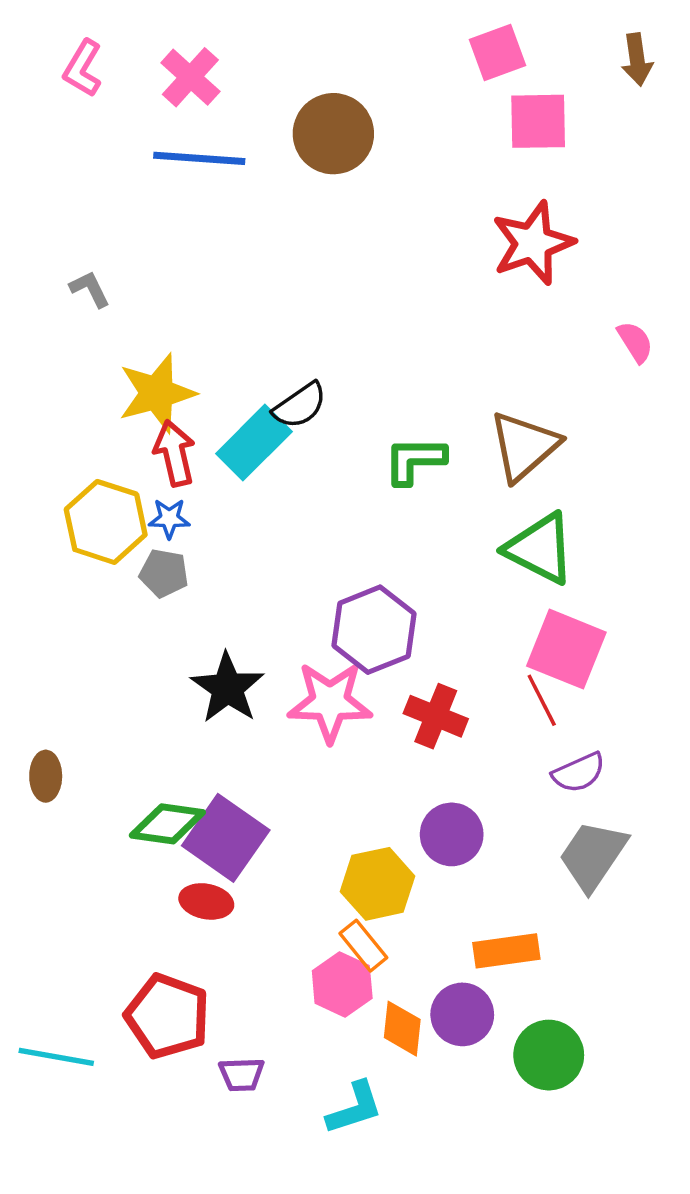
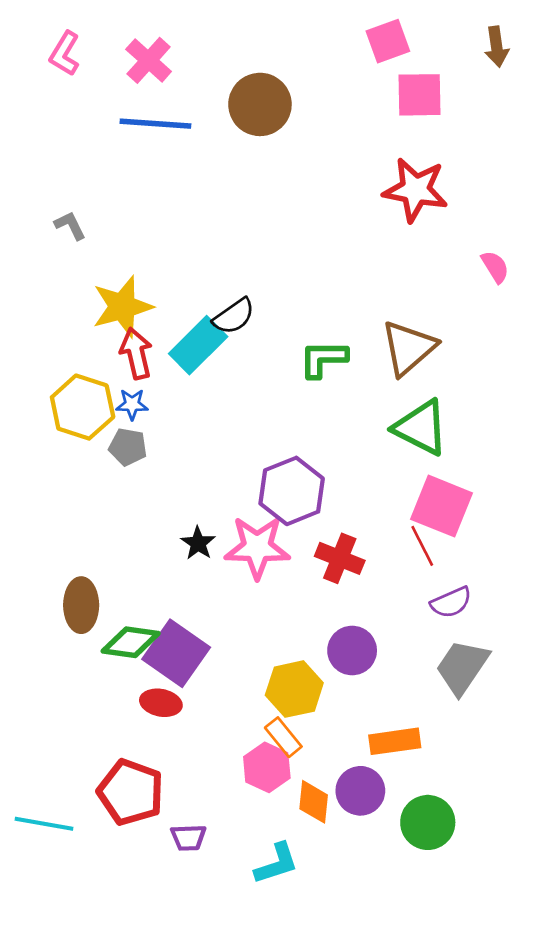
red star: (533, 243) -> (415, 190), turned 30
black star: (227, 688) -> (198, 543), moved, size x0.6
brown ellipse: (46, 776) -> (81, 605), moved, size x1.4

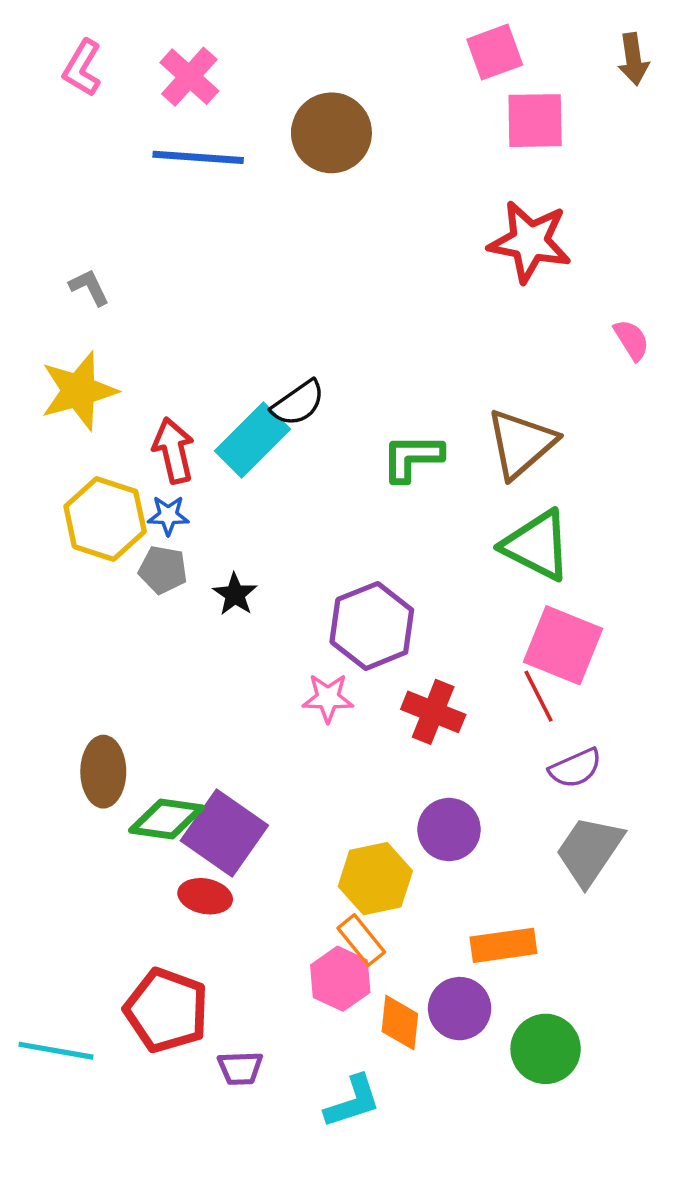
yellow star: (122, 307) -> (79, 391), moved
black star: (198, 543) -> (235, 594), moved
pink star: (257, 547) -> (328, 698), size x0.6

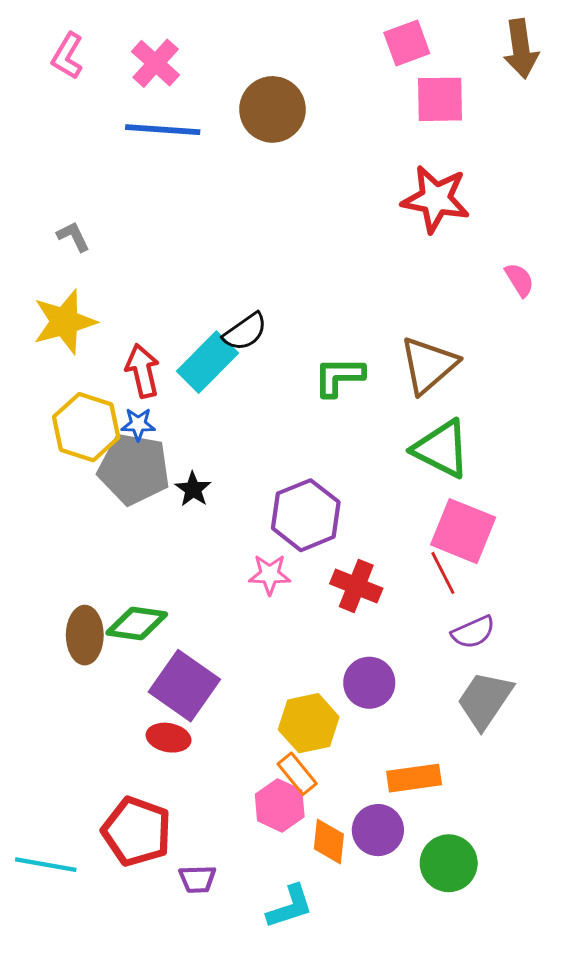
brown arrow: (633, 59) -> (521, 49), size x1.4
gray pentagon: (163, 570) -> (134, 469), size x1.8
green diamond: (166, 819) -> (137, 624), moved

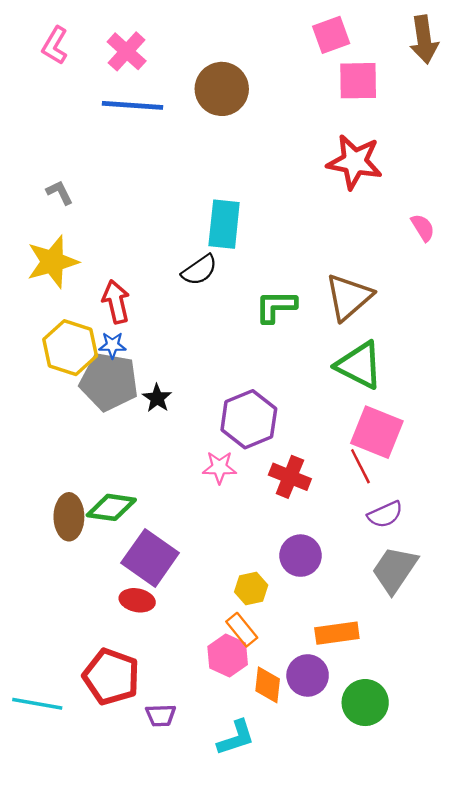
cyan rectangle: (208, 362) -> (224, 224), moved, turned -39
yellow hexagon: (309, 723) -> (251, 589), size x0.7

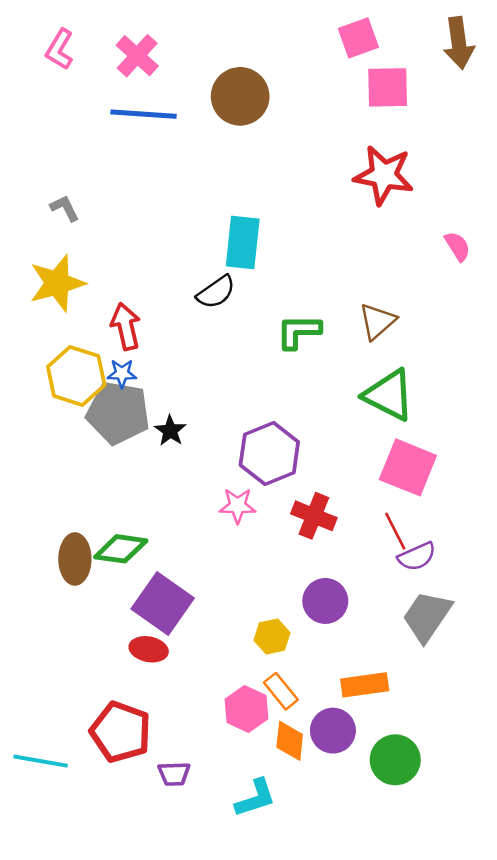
brown triangle: (349, 297) -> (377, 321), size x0.7
red line: (360, 466) -> (395, 531), moved
orange rectangle: (242, 630) -> (281, 691), moved

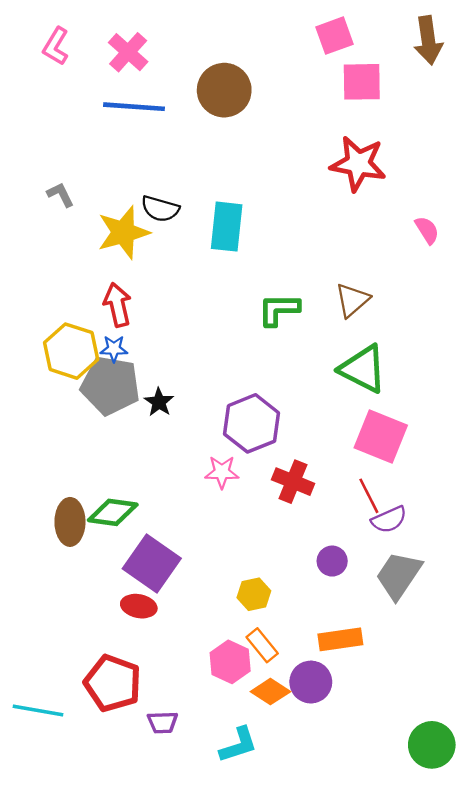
yellow star: (57, 283) -> (123, 232), moved
black semicircle: (216, 292) -> (160, 209), moved, turned 51
purple circle: (325, 601) -> (332, 561), moved, size x0.7
orange diamond: (290, 741) -> (270, 692), turned -63
green circle: (395, 760) -> (432, 745), moved

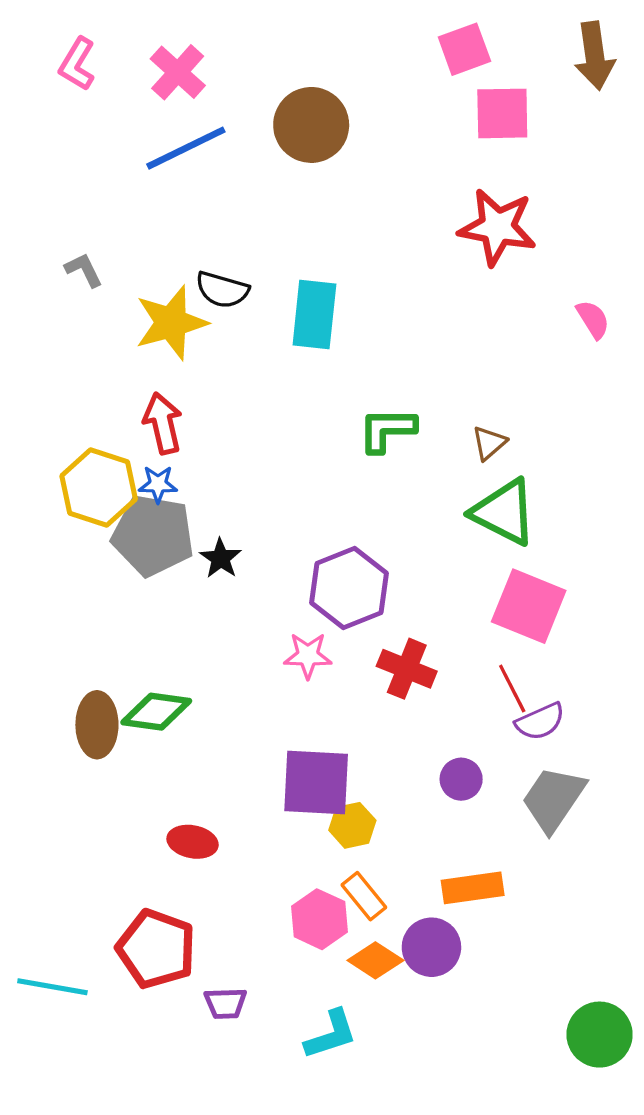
blue line: (134, 107) -> (186, 148), turned -30
brown triangle: (352, 300) -> (489, 443), moved, size x0.7
purple square: (152, 563) -> (316, 782), moved, turned -32

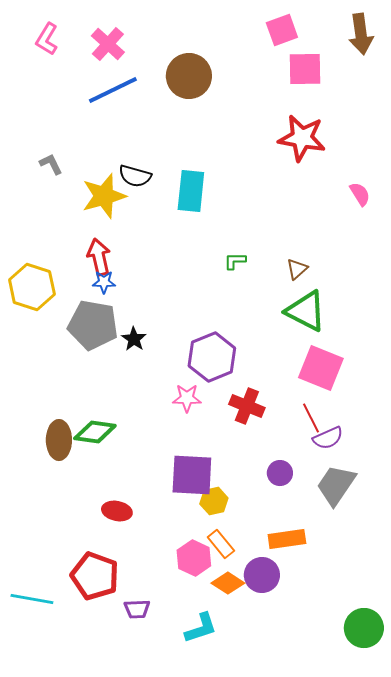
green L-shape: (387, 430) -> (235, 261), size x0.6
blue star: (158, 484) -> (104, 282), moved
yellow hexagon: (99, 487) -> (32, 287), moved

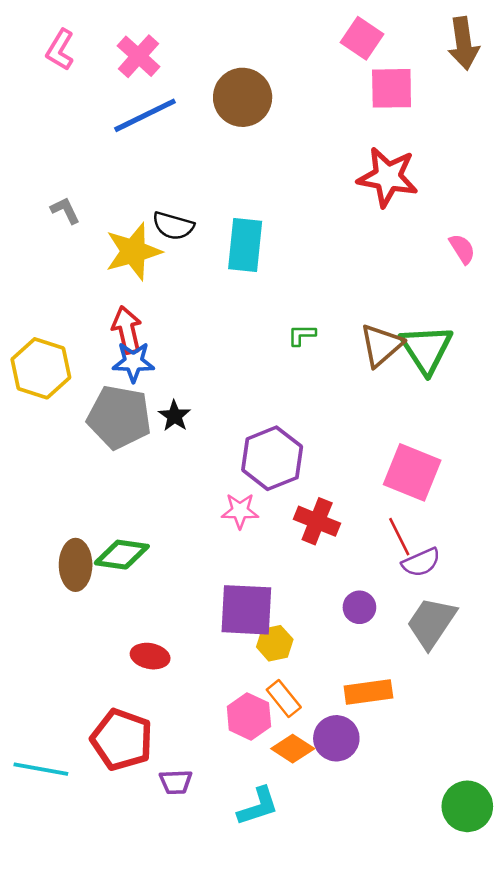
pink square: (282, 30) -> (362, 38), turned -36
brown triangle: (297, 269) -> (381, 345), size x1.6
blue star: (104, 282) -> (133, 362), size x1.4
green triangle: (306, 311) -> (426, 349), moved, turned 30
black star: (134, 339) -> (174, 416), moved

